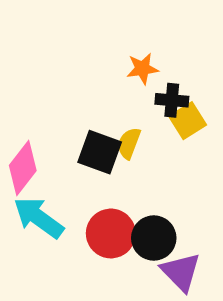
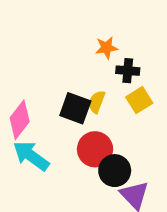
yellow square: (188, 121) -> (139, 100), moved
red circle: (111, 233) -> (95, 149), moved

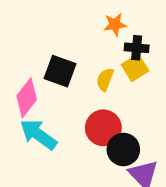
yellow square: (139, 100) -> (135, 68), moved
black square: (75, 108) -> (60, 71), moved

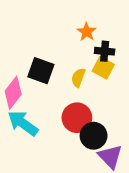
orange star: (115, 24) -> (87, 32), turned -30
yellow square: (135, 68) -> (103, 68), turned -30

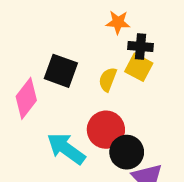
orange star: (87, 32) -> (118, 22), turned -30
cyan arrow: (23, 123) -> (66, 149), moved

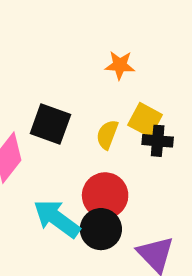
black cross: (141, 47) -> (158, 141), moved
black circle: (127, 152) -> (101, 229), moved

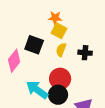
orange star: (120, 65) -> (55, 18), moved
yellow square: (145, 120) -> (59, 31), moved

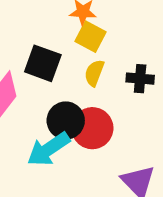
cyan arrow: (37, 90) -> (49, 149), turned -70
black circle: (58, 95) -> (66, 121), moved

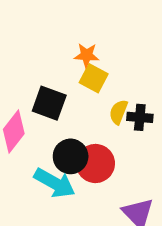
yellow semicircle: (94, 73) -> (118, 112), moved
cyan arrow: (49, 149) -> (55, 183), turned -117

